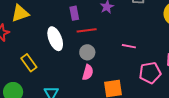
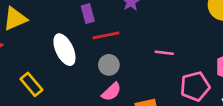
pink semicircle: (88, 72) -> (111, 92), turned 35

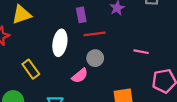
white ellipse: (64, 50) -> (60, 43), turned 30
pink semicircle: (111, 92) -> (80, 76), moved

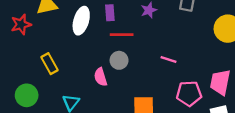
white ellipse: (60, 43) -> (81, 21), moved
pink semicircle: (80, 76) -> (101, 77), turned 105

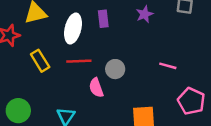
red line: (122, 35) -> (79, 61), moved
yellow rectangle: (49, 64) -> (40, 61), moved
pink pentagon: (189, 94) -> (191, 101), turned 30

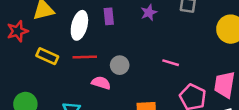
yellow rectangle: (40, 61) -> (47, 56), turned -35
pink semicircle: (96, 88) -> (101, 83), turned 126

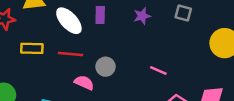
white ellipse: (79, 25) -> (69, 21), turned -64
yellow rectangle: (47, 56) -> (32, 48), turned -30

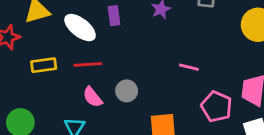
gray circle: (106, 67) -> (127, 91), moved
pink semicircle: (84, 83) -> (93, 97), moved, turned -144

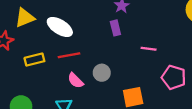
purple rectangle: (114, 16) -> (115, 28), moved

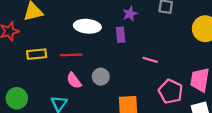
white ellipse: (60, 27) -> (87, 26), moved, turned -35

